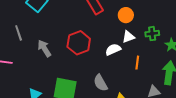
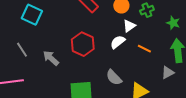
green cross: (152, 34) -> (147, 10), moved
orange line: (137, 63) -> (144, 49), turned -56

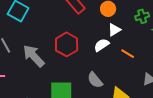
green cross: (147, 10) -> (142, 16), moved
gray arrow: (51, 58) -> (34, 56), size x1.4

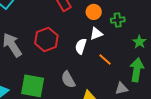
green cross: (142, 16) -> (118, 20), moved
white semicircle: (102, 45) -> (81, 46), turned -49

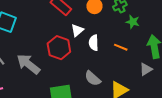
white triangle: (96, 34) -> (77, 30), moved
green star: (139, 42) -> (133, 22), moved

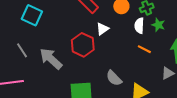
white semicircle: (94, 43) -> (139, 26), moved

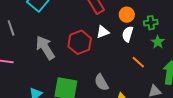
white semicircle: (139, 26) -> (128, 34), moved
gray line: (22, 50) -> (11, 28), moved

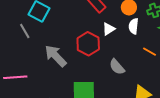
gray line: (11, 28) -> (25, 31), moved
gray semicircle: (101, 82) -> (117, 67), moved

